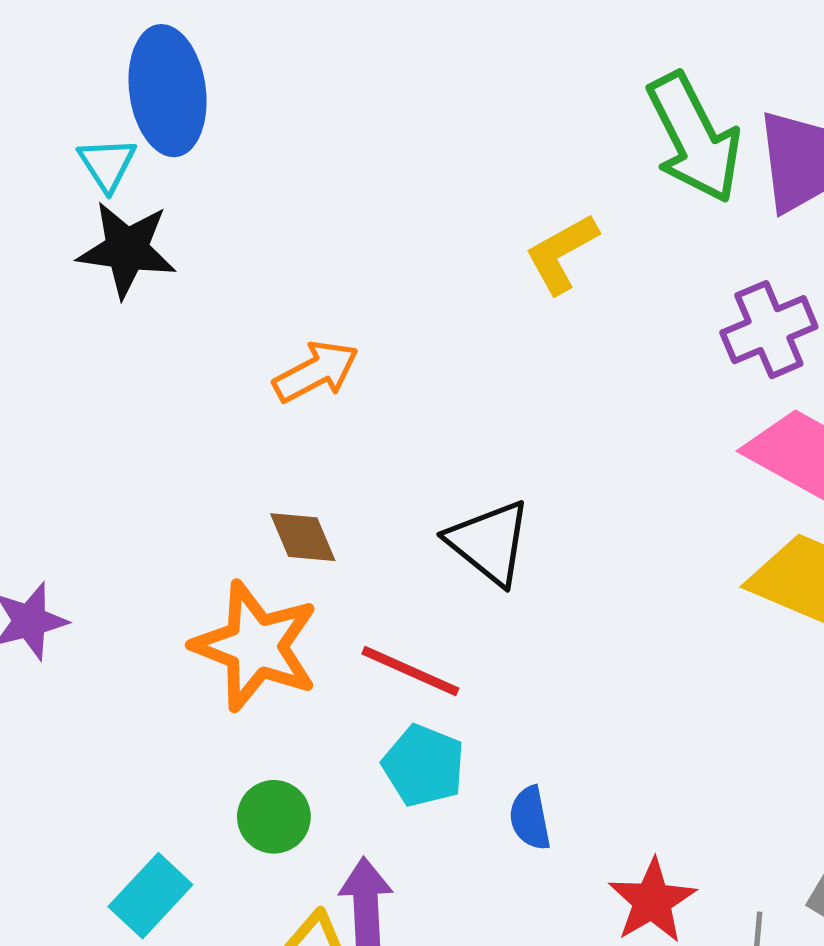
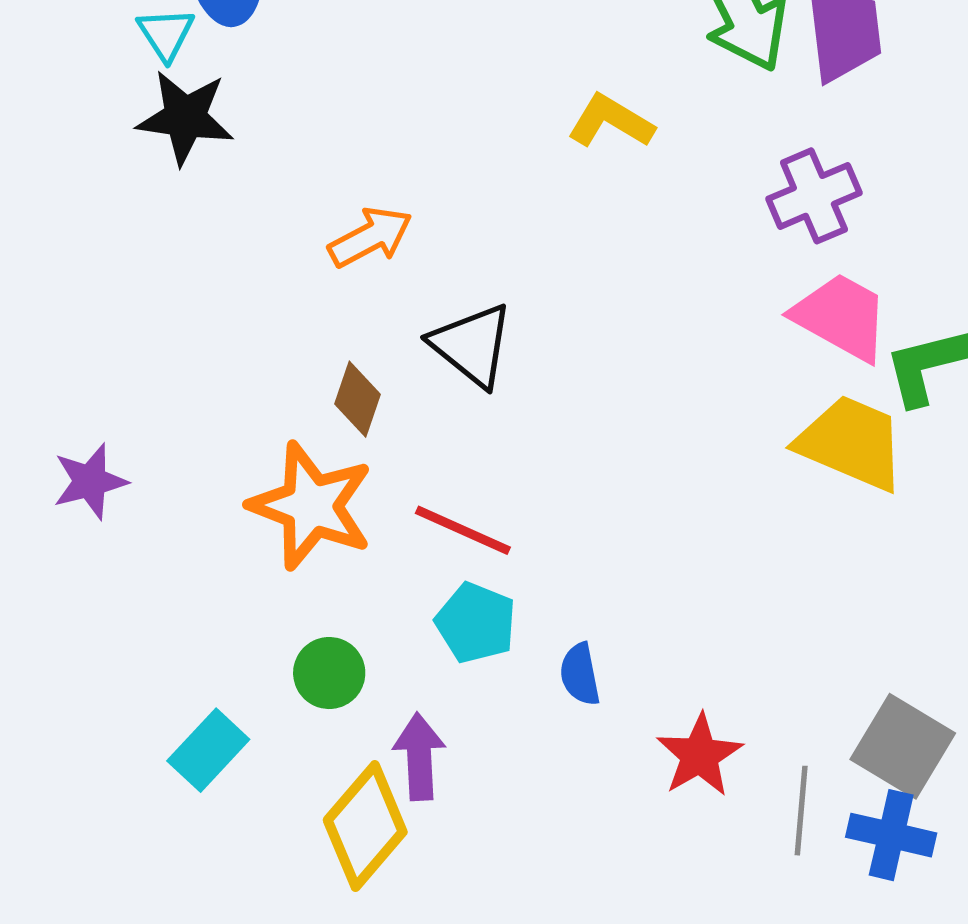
yellow L-shape: (561, 253) -> (611, 121), turned 60
brown diamond: (303, 537) -> (357, 399), turned 42
black triangle: (489, 542) -> (472, 345), moved

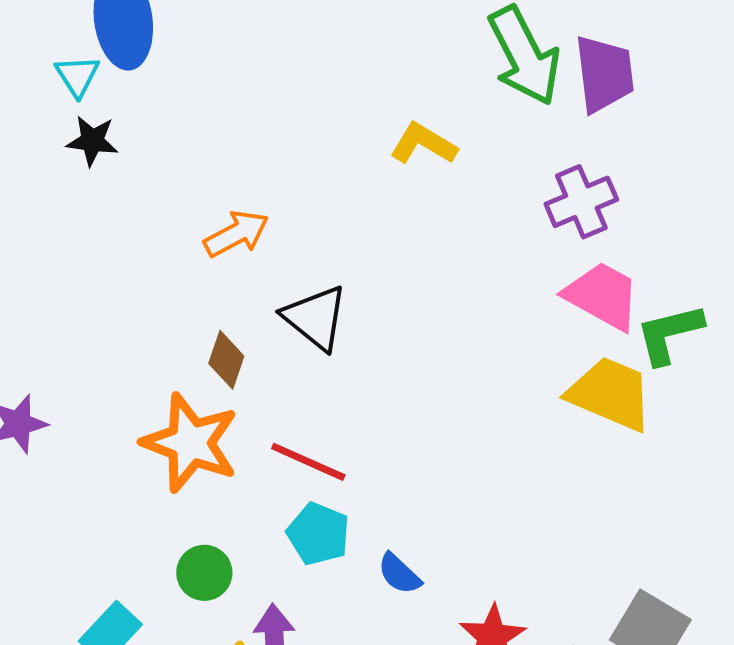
black star: (185, 117) -> (92, 141), size x0.7
blue semicircle: (580, 674) -> (399, 574), turned -36

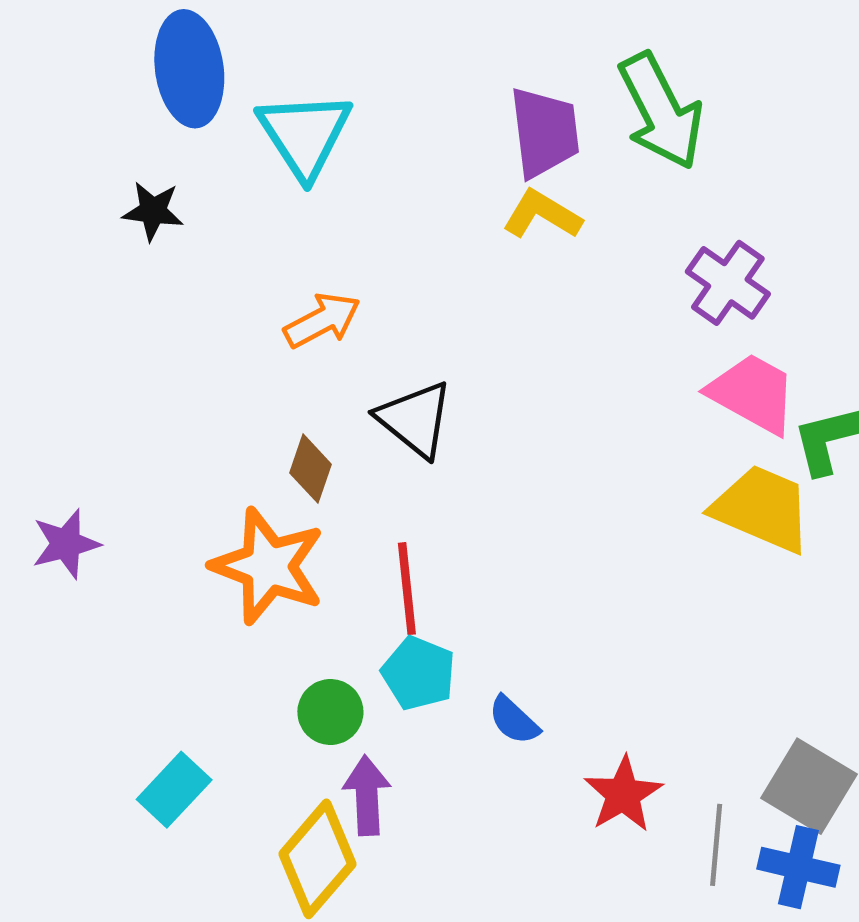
purple trapezoid: (604, 74) -> (544, 132), moved
cyan triangle: (77, 76) -> (305, 135), moved, size x1.8
purple cross: (581, 202) -> (728, 283), turned -32
red line: (308, 462) -> (407, 589), turned 60
green circle: (204, 573) -> (330, 712), moved

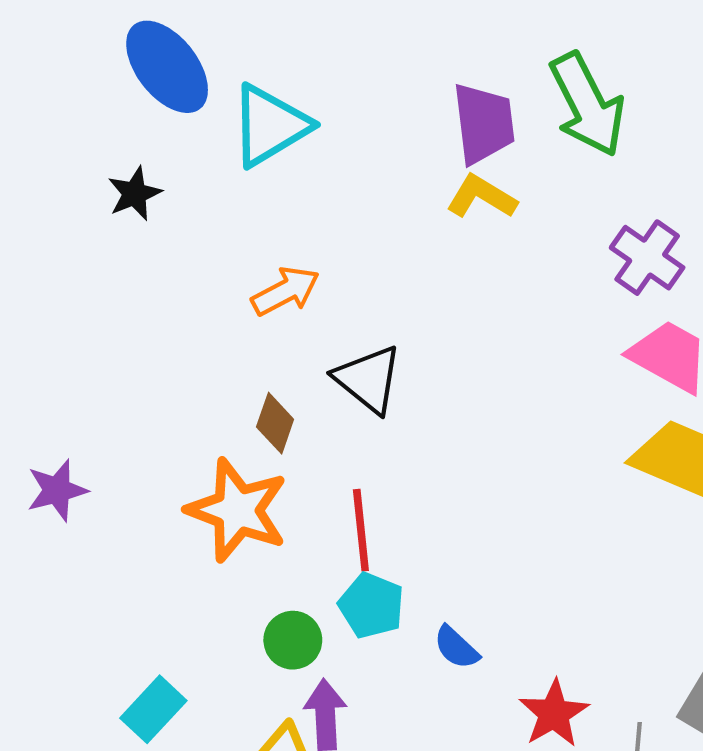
blue ellipse: (189, 69) -> (167, 67), turned -30
cyan triangle: (305, 135) -> (270, 126), turned 32
black star: (153, 211) -> (135, 194), turned -30

